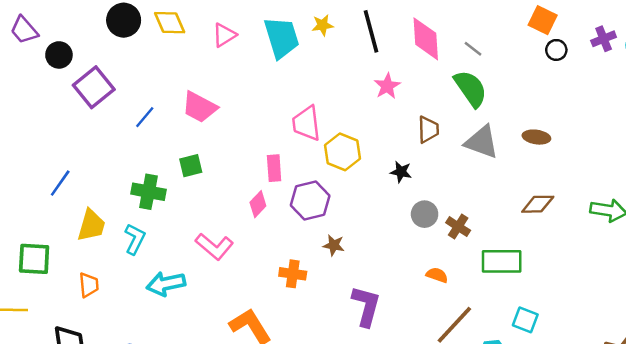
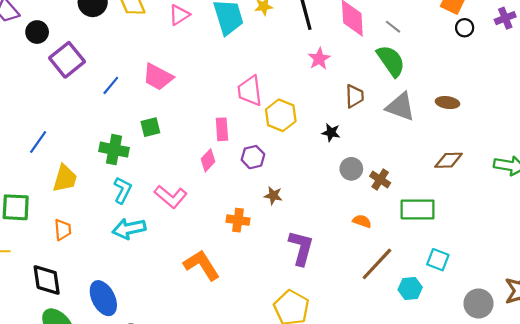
purple hexagon: (310, 200) -> (253, 157), size x0.7
cyan L-shape: (135, 239) -> (123, 190), moved

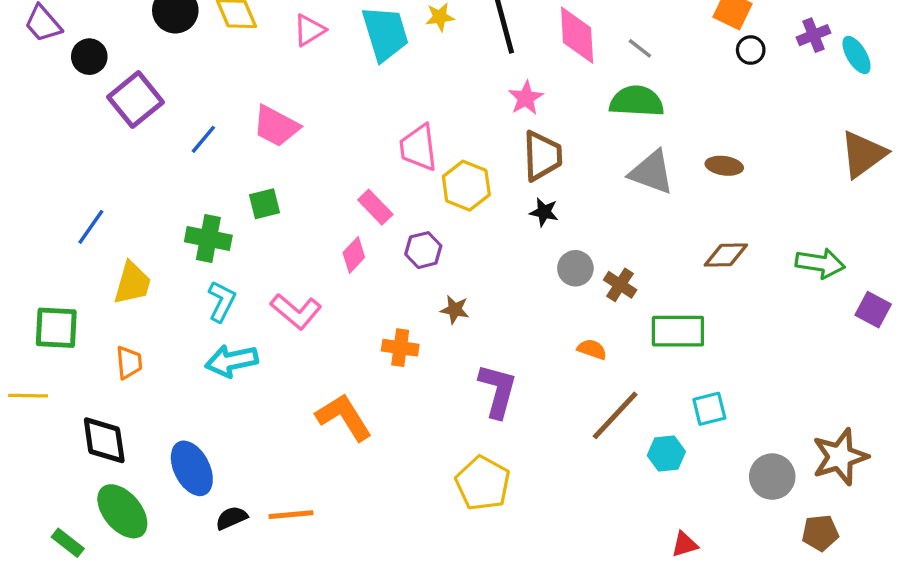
green semicircle: (391, 61) -> (637, 101), turned -52
brown trapezoid: (354, 96) -> (542, 156), moved, size x1.4
pink rectangle: (222, 129) -> (375, 207), turned -40
cyan square: (438, 260) -> (709, 409), turned -35

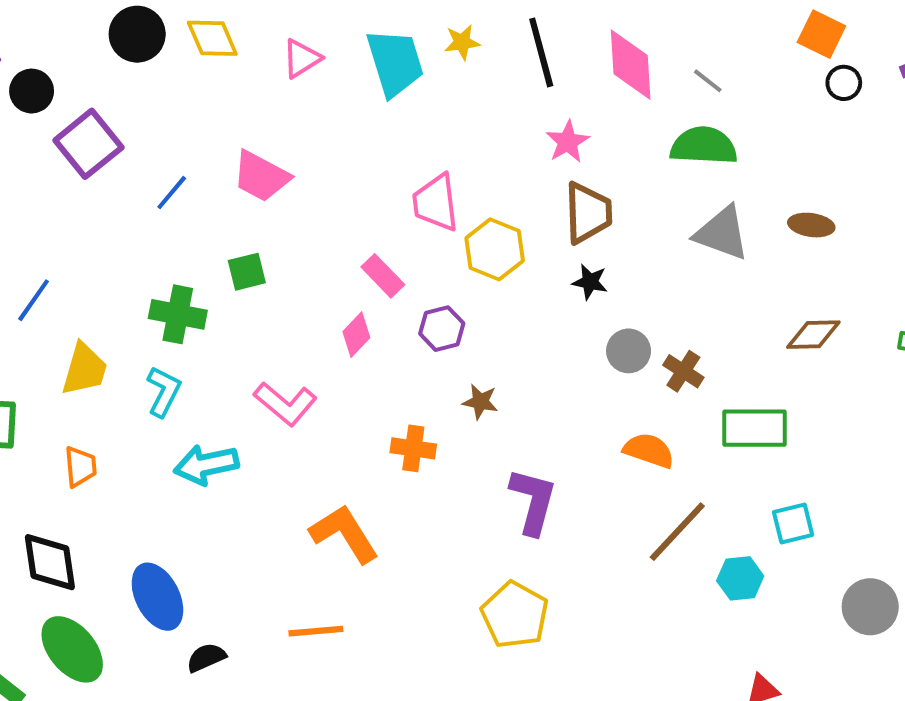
cyan L-shape: (222, 301) -> (164, 392), moved
orange semicircle: (592, 349) -> (649, 450), size x1.4
orange line: (291, 515) -> (316, 631), moved

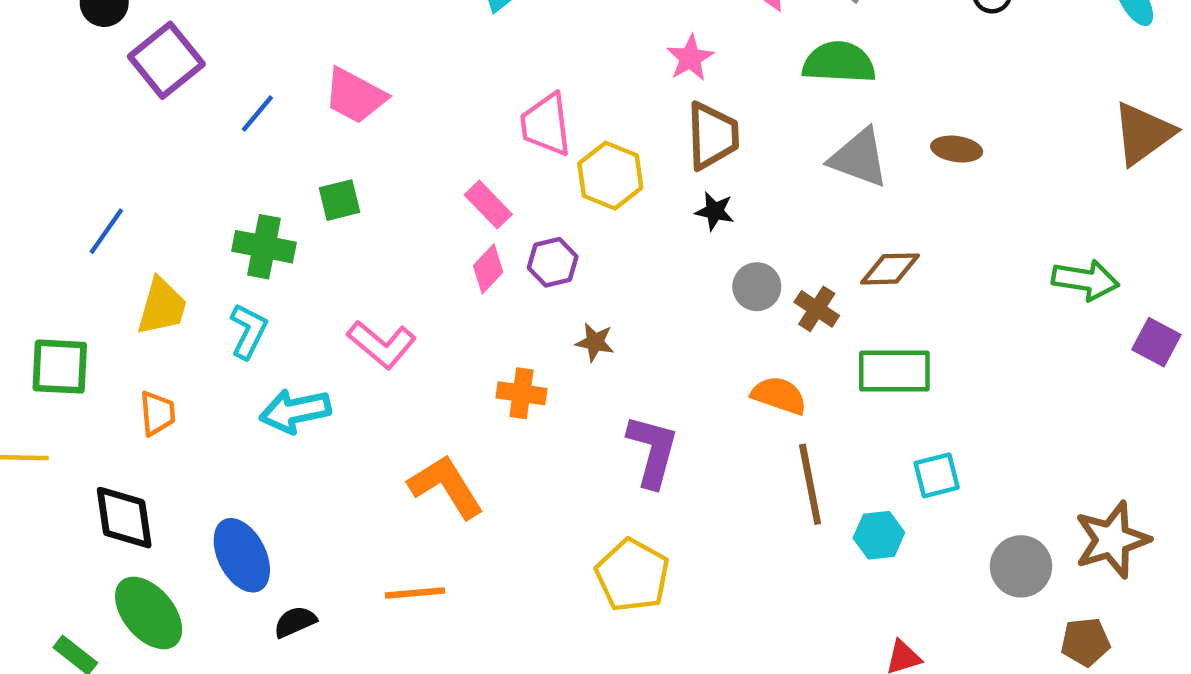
pink diamond: (356, 335) -> (488, 269), moved
brown diamond: (813, 335) -> (890, 269), moved
brown line: (677, 532) -> (810, 484), turned -54

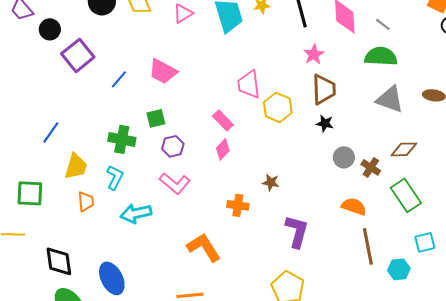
purple hexagon: (553, 262) -> (173, 146), moved
green rectangle: (894, 371) -> (406, 195), turned 56
orange trapezoid: (157, 413) -> (86, 201), moved

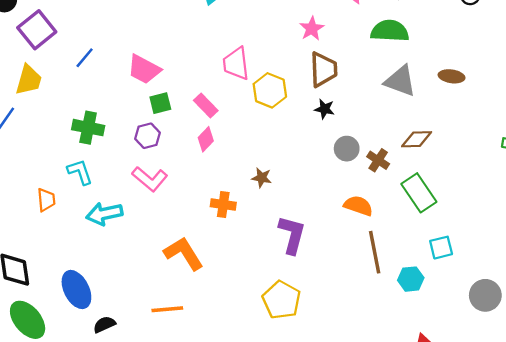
pink trapezoid: (163, 71) -> (144, 69), moved
green square: (156, 118) -> (160, 103), moved
yellow trapezoid: (76, 166) -> (29, 80), moved
cyan L-shape: (115, 177) -> (80, 172), turned -45

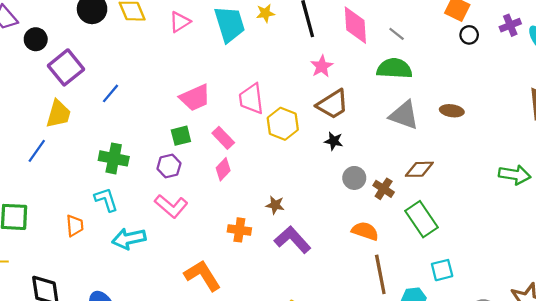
pink trapezoid: (144, 69) -> (195, 98), moved, turned -52
brown trapezoid: (323, 69) -> (333, 104), turned 60
purple L-shape: (292, 235) -> (293, 240), moved, turned -57

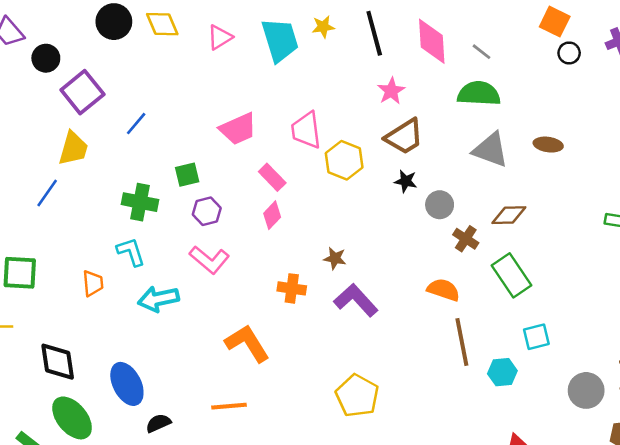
green square: (181, 136) -> (187, 175), moved
gray circle: (354, 178) -> (440, 205), moved

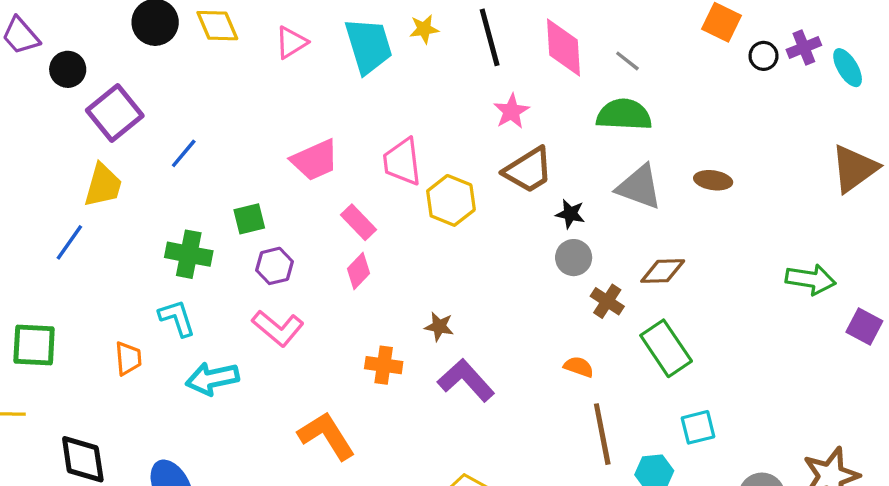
black circle: (569, 53) -> (764, 56), moved
black star: (406, 181) -> (570, 214), moved
orange semicircle: (444, 290) -> (579, 367), size x0.7

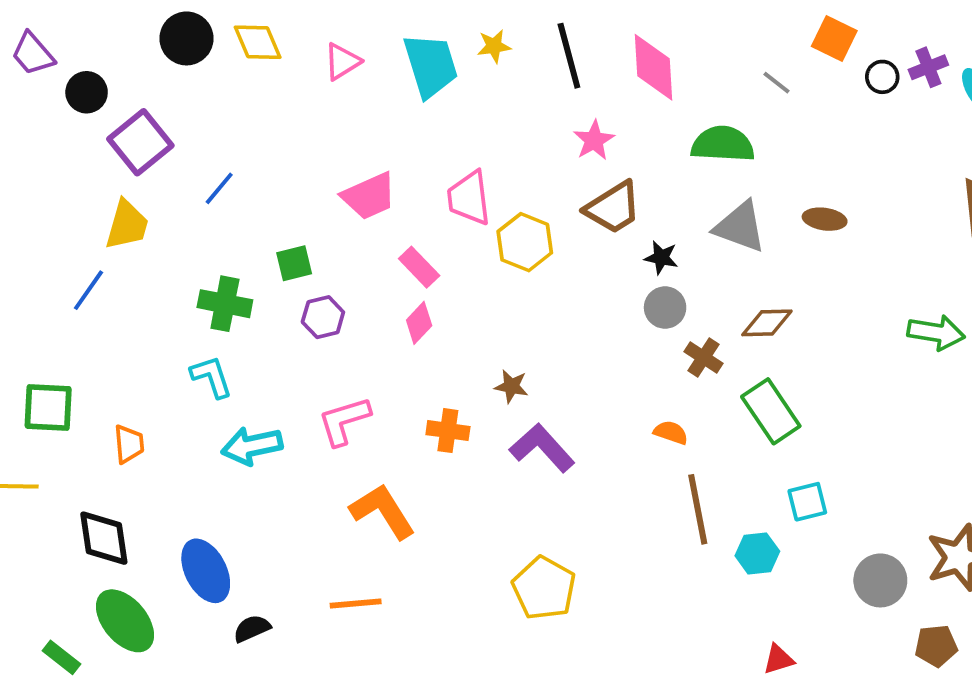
gray line: (627, 61) -> (777, 83), moved
pink L-shape: (278, 328) -> (344, 421), moved, turned 123
orange trapezoid: (128, 358) -> (129, 444), moved

